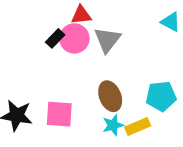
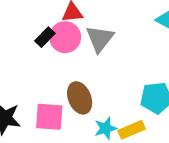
brown ellipse: (110, 96) -> (80, 98), moved

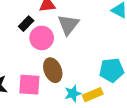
pink circle: (65, 37) -> (42, 38), moved

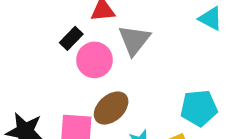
brown ellipse: (53, 70) -> (111, 108), turned 70

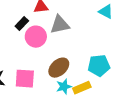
gray triangle: (134, 40) -> (60, 25), turned 40
brown ellipse: (111, 108) -> (59, 68), moved

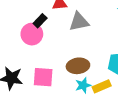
pink circle: (36, 37) -> (32, 34), moved
brown ellipse: (59, 68) -> (78, 66), turned 35

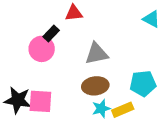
gray triangle: (79, 22) -> (96, 54), moved
pink square: (43, 77) -> (40, 101), moved

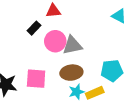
pink circle: (42, 49) -> (55, 41), moved
pink square: (40, 101) -> (36, 79), moved

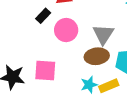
gray triangle: (72, 45) -> (103, 34), moved, turned -45
brown ellipse: (71, 73) -> (97, 56), moved

